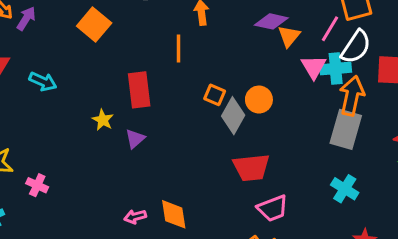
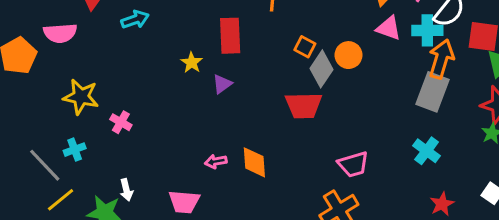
pink triangle: (314, 67) -> (389, 28), moved, turned -44
cyan arrow: (43, 82) -> (135, 20), turned -48
red trapezoid: (251, 168) -> (304, 105), moved

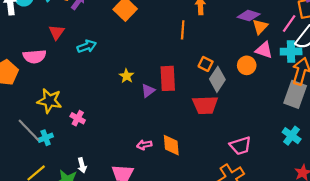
red rectangle: (230, 36) -> (168, 78), moved
orange circle: (349, 55) -> (247, 65), moved
gray line: (45, 165) -> (29, 130), moved

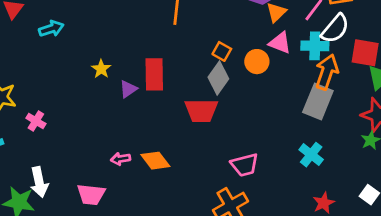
orange square: (206, 64) -> (222, 51), moved
orange diamond: (171, 145) -> (155, 161), turned -35
white arrow: (82, 165) -> (39, 182), size x1.5

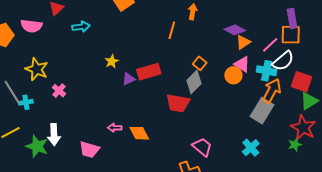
orange circle: (257, 62) -> (233, 75), moved
red rectangle: (154, 74) -> (149, 72), turned 65
pink trapezoid: (245, 165) -> (202, 147), turned -135

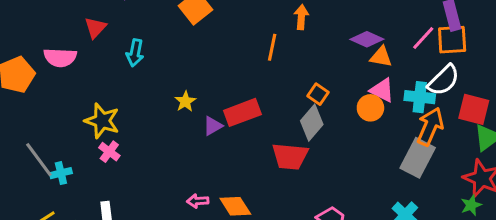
cyan arrow: (81, 27) -> (135, 53), turned 114
orange triangle: (243, 42) -> (381, 57), turned 49
pink line: (270, 45) -> (423, 38), moved
yellow star: (37, 69) -> (102, 121), moved

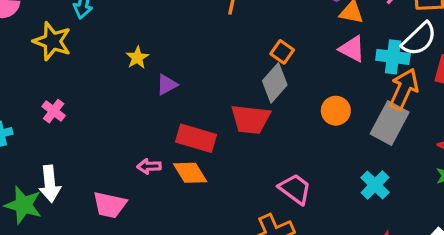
orange circle: (370, 108) -> (336, 111), moved
red rectangle: (242, 112) -> (196, 138), moved, turned 36
yellow star: (102, 121) -> (52, 41), moved

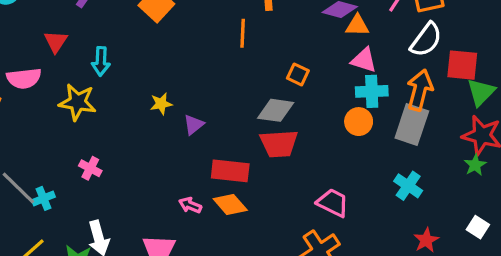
cyan cross: (393, 57) -> (372, 91), moved
yellow star: (137, 58) -> (161, 104), turned 30
gray diamond: (275, 83) -> (276, 110), moved, turned 66
pink arrow: (149, 166) -> (190, 205), turned 35

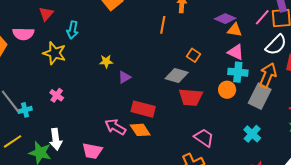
red trapezoid: (279, 144) -> (191, 97), moved
pink arrow: (190, 205) -> (115, 127), size x1.5

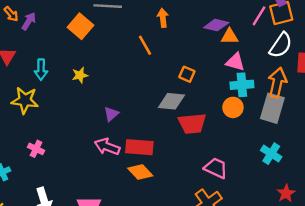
orange line: (163, 25) -> (145, 45), turned -30
yellow star: (106, 61) -> (80, 75), moved
pink arrow: (115, 127) -> (107, 147), moved

